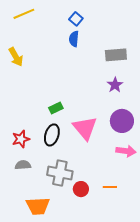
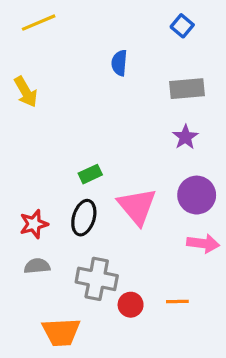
blue square: (76, 19) -> (182, 26), moved

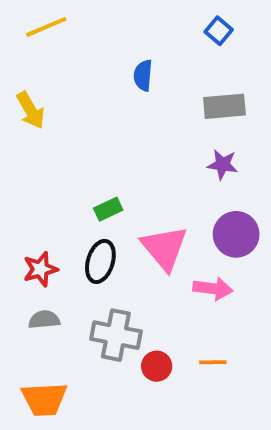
purple star: (185, 137) -> (223, 165), turned -30
pink arrow: (203, 243) -> (213, 289), moved
orange trapezoid: (61, 332) -> (44, 399), moved

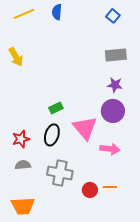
blue semicircle: (143, 75) -> (57, 12), moved
purple circle: (236, 234) -> (113, 111), moved
red circle: (157, 366) -> (90, 190), moved

